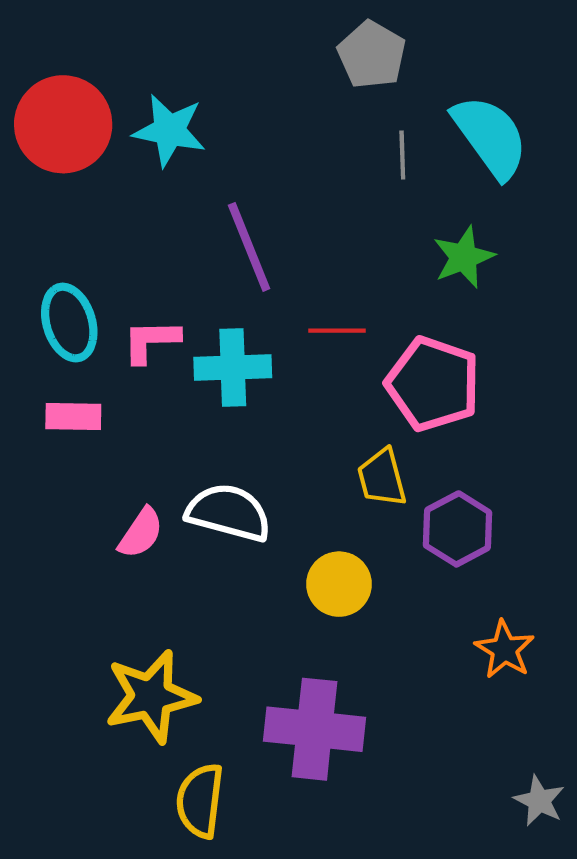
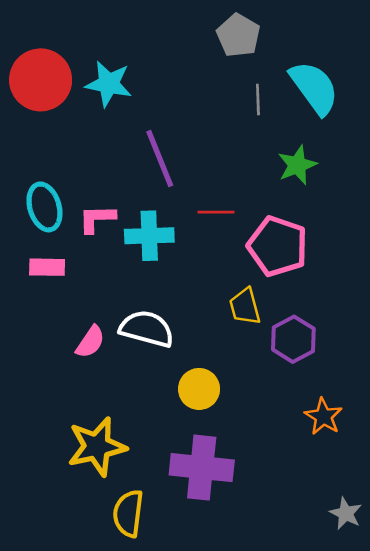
yellow circle: (339, 584) -> (199, 389), moved

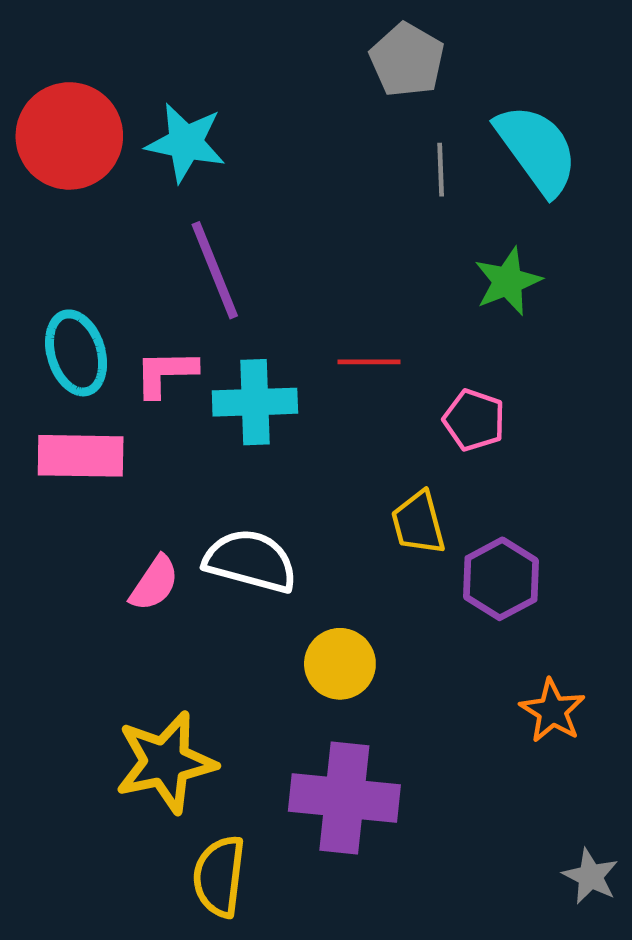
purple line: (160, 158) -> (215, 270), moved
pink pentagon: (278, 246) -> (474, 420), size x0.6
pink rectangle: (47, 267) -> (81, 456), size x1.4

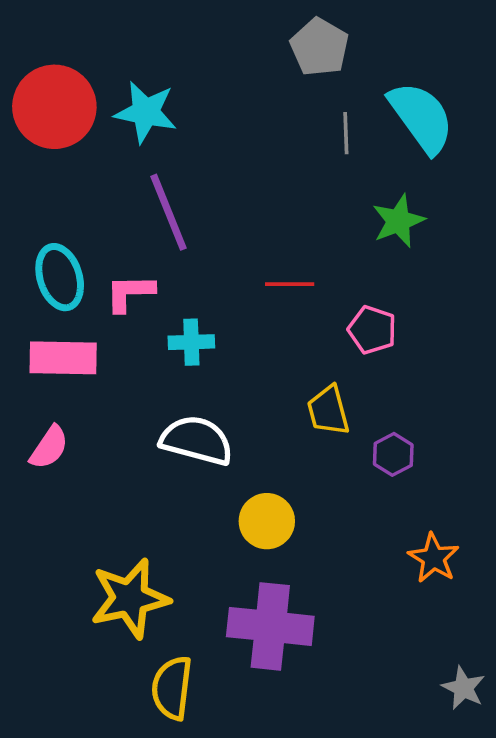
cyan cross: (255, 402) -> (191, 342), moved, size x0.7
purple hexagon: (501, 579) -> (393, 454), size x0.7
pink semicircle: (154, 583) -> (49, 447), moved

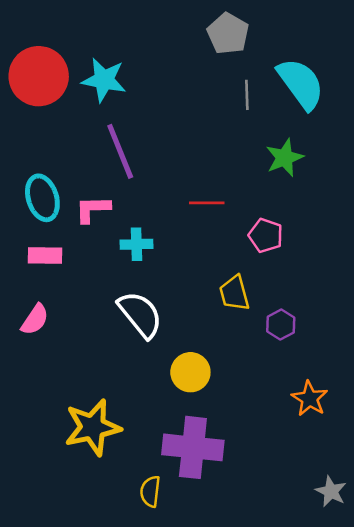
pink rectangle: (63, 358) -> (45, 256), size x0.7
white semicircle: (197, 440) -> (140, 314), turned 36
yellow semicircle: (172, 688) -> (150, 491), moved, size x0.7

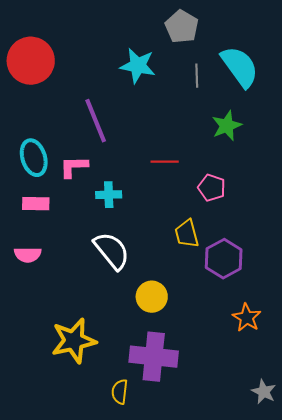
cyan star: (104, 80) -> (138, 66), moved
pink semicircle: (35, 320) -> (28, 255), turned 56
purple hexagon: (281, 325) -> (224, 259), size x1.6

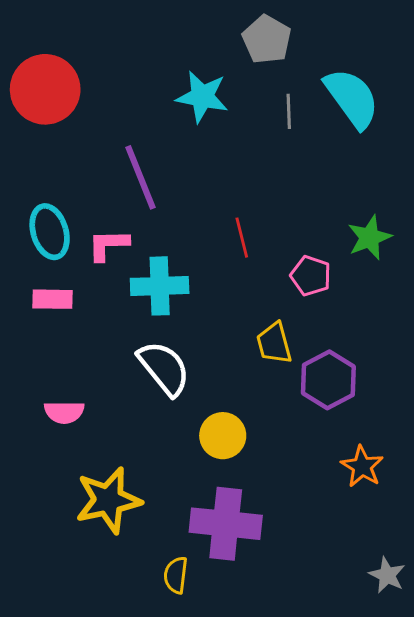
green star: (227, 126) -> (369, 238), moved
red line: (165, 162) -> (242, 238), turned 76
cyan cross: (109, 195) -> (160, 286), size x1.5
pink semicircle: (28, 255) -> (64, 412), moved

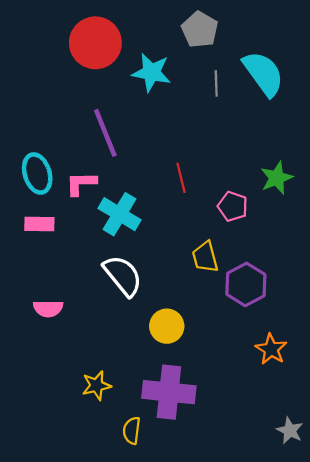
red circle: (45, 89) -> (95, 43), moved
cyan cross: (160, 286) -> (120, 214), turned 33
yellow star: (108, 500) -> (96, 385), moved, size x0.6

